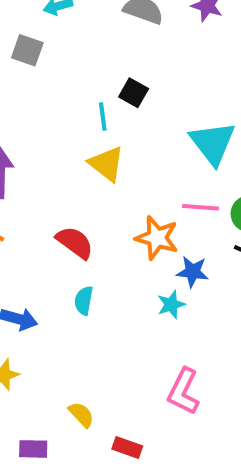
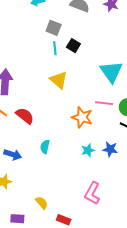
gray square: (27, 50) -> (54, 28), moved
cyan line: (103, 116) -> (55, 48), moved
red semicircle: (75, 243) -> (25, 116), moved
blue star: (193, 272) -> (110, 149), moved

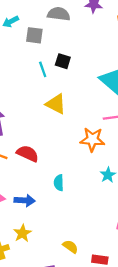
gray square: (54, 28) -> (34, 35), moved

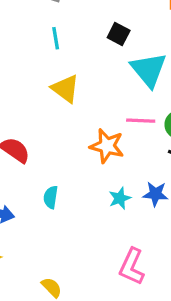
black square: (63, 61) -> (119, 34), moved

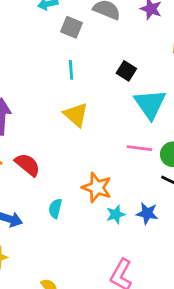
orange star: (107, 146) -> (97, 187), moved

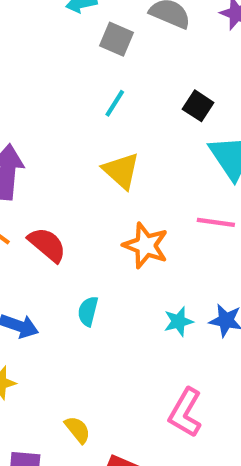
cyan line: (71, 70) -> (115, 103), turned 36
orange star: (97, 187) -> (146, 245), moved

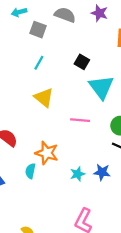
pink line: (216, 222) -> (80, 120), moved
orange star: (146, 245) -> (47, 153), moved

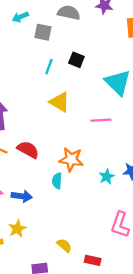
black square: (82, 62) -> (76, 60), moved

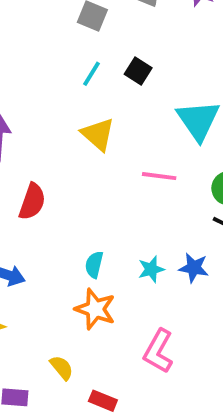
red semicircle: (28, 150) -> (32, 202), turned 70
orange star: (71, 159) -> (95, 309), moved
cyan semicircle: (57, 181) -> (94, 265), moved

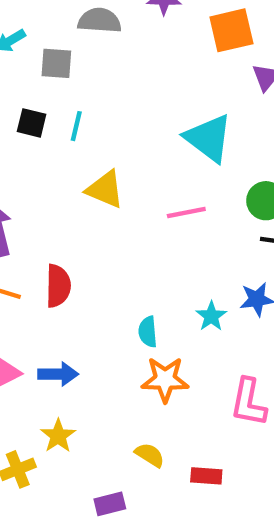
black square: (138, 71) -> (32, 123), moved

